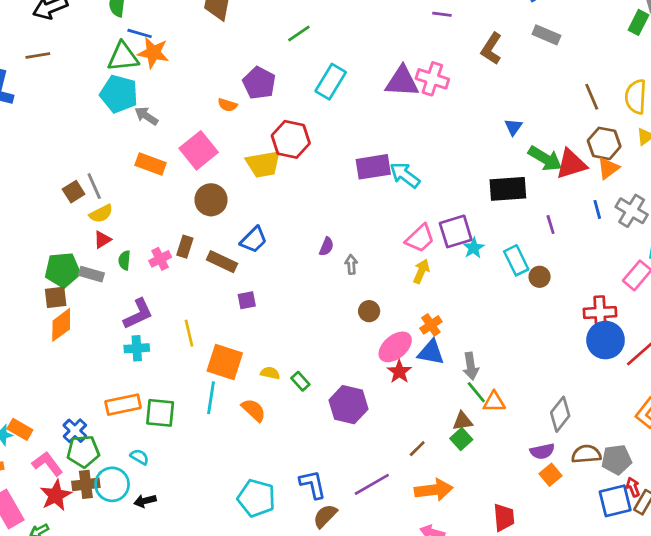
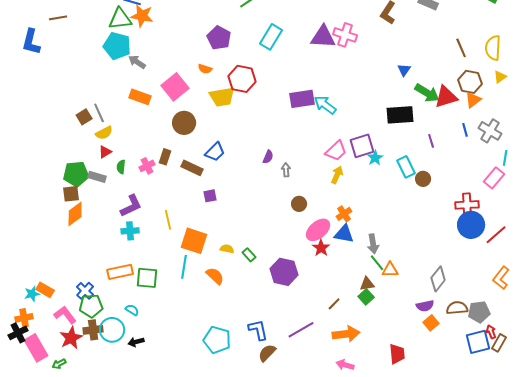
orange semicircle: (227, 105) -> (205, 69), moved

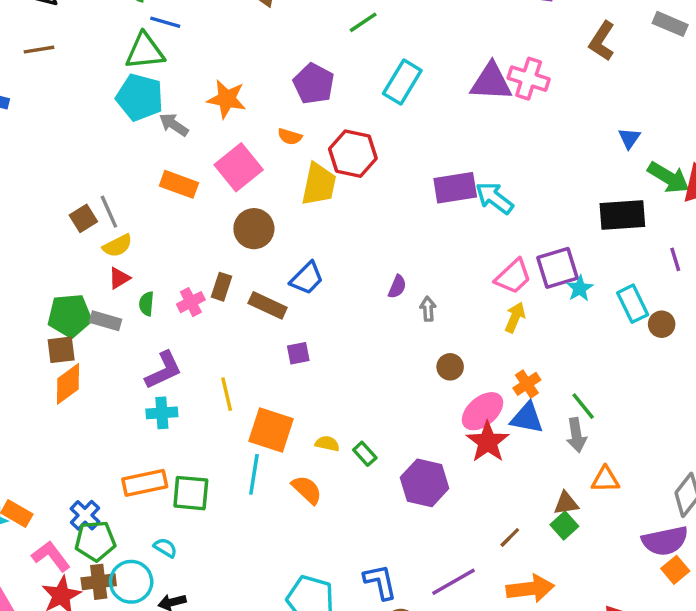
orange star: (142, 16) -> (227, 99), moved
yellow trapezoid: (222, 97) -> (319, 184), turned -68
red star: (321, 248) -> (488, 442), size x1.4
green line: (377, 263) -> (583, 406), moved
purple semicircle: (425, 306) -> (665, 541), size x1.5

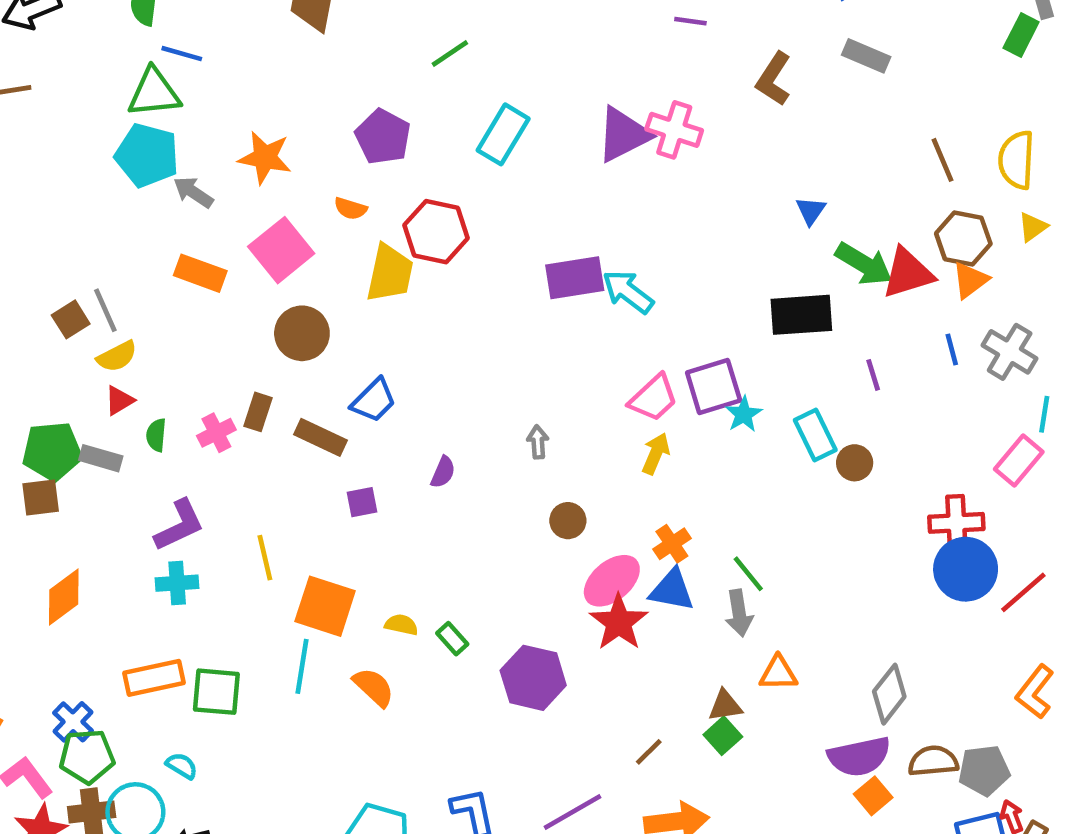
purple triangle: (491, 82) -> (623, 134), turned -30
purple semicircle: (397, 287) -> (443, 472), moved
orange diamond: (68, 384) -> (64, 597), moved

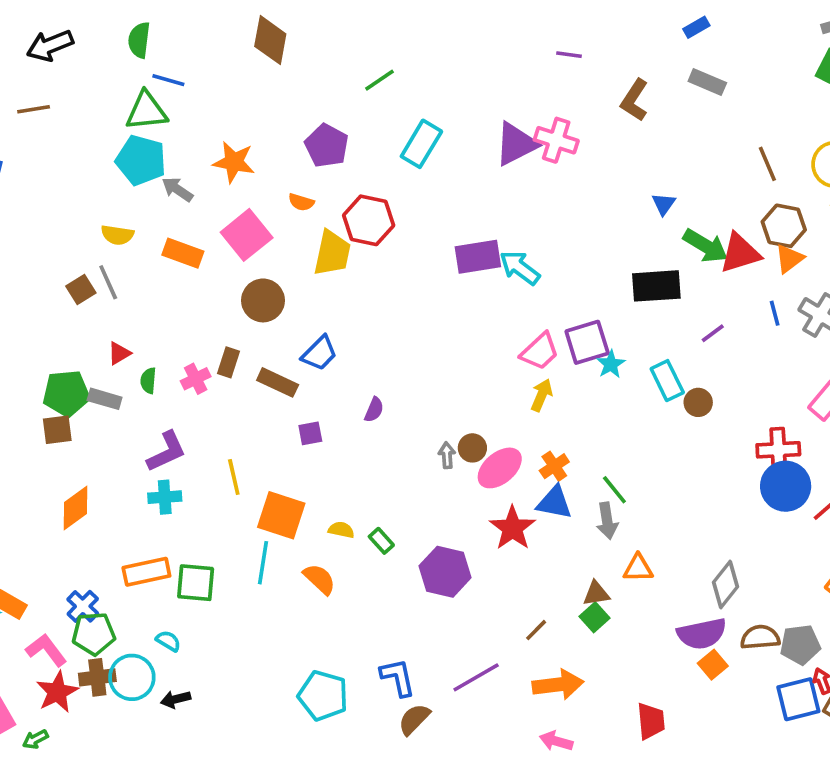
yellow semicircle: (117, 356) -> (117, 235), moved, turned 36
purple line: (873, 375) -> (713, 333), turned 70
gray arrow: (538, 442) -> (447, 455), moved
pink ellipse: (612, 581) -> (500, 468), moved

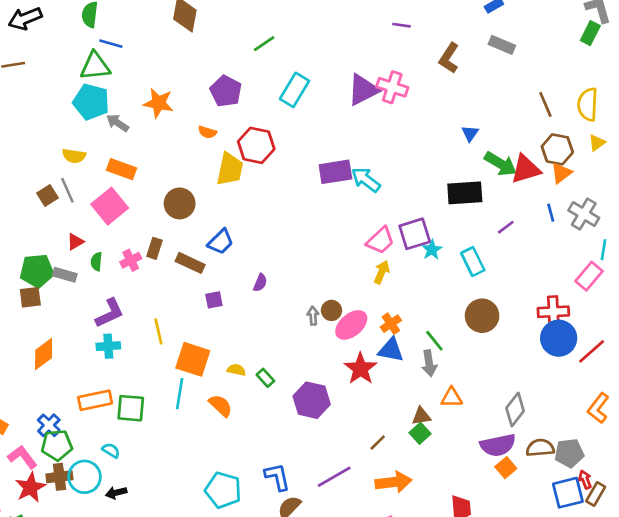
pink square: (247, 235) -> (110, 206), moved
brown circle: (698, 402) -> (482, 316), moved, size x1.6

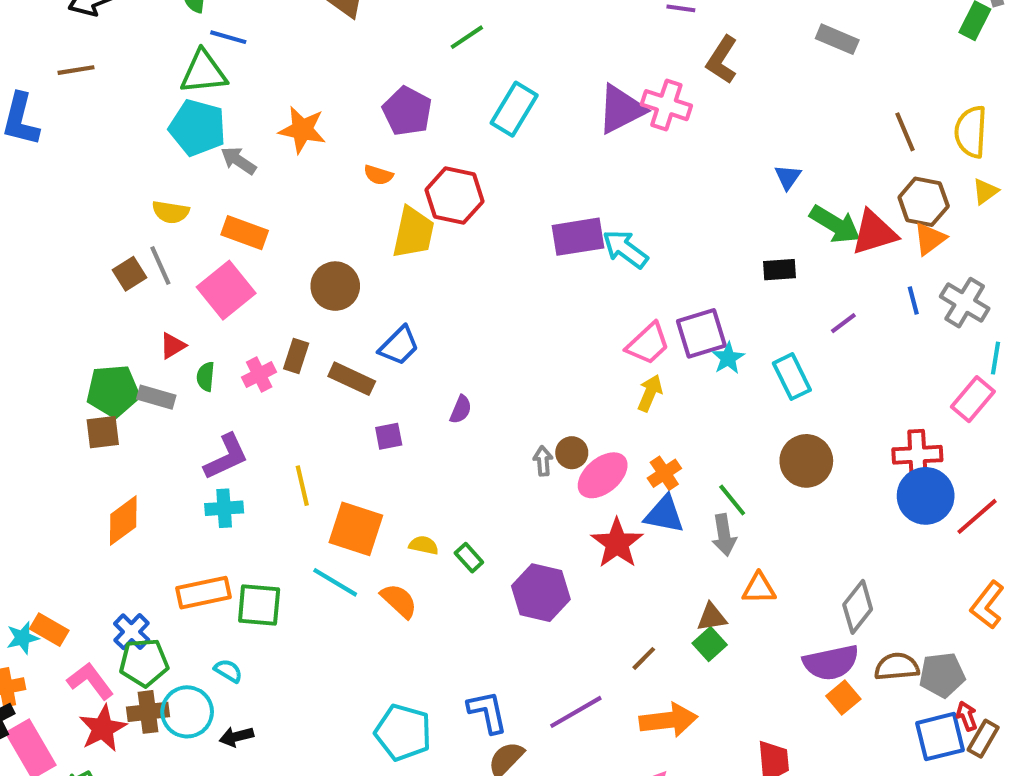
brown L-shape: (449, 58) -> (722, 60), moved
black rectangle: (465, 193) -> (780, 270), size x0.6
cyan line: (180, 394) -> (335, 582), turned -68

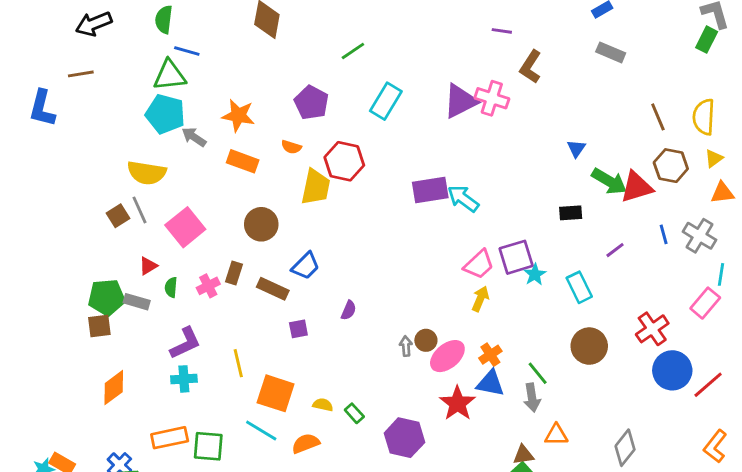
yellow semicircle: (171, 212) -> (147, 173), size x1.5
orange rectangle: (245, 233) -> (243, 161), moved
orange triangle: (930, 239) -> (722, 193), moved, turned 30
red cross: (917, 455) -> (652, 329), moved, turned -32
orange semicircle: (399, 601) -> (306, 443), turned -64

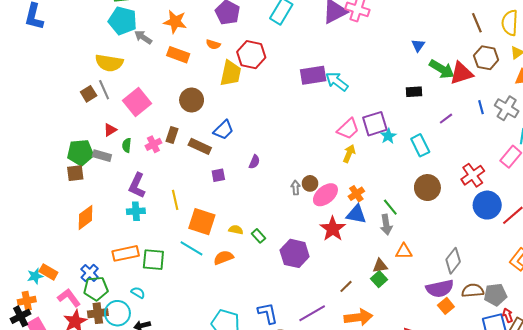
purple L-shape: (185, 343) -> (137, 185), turned 140

